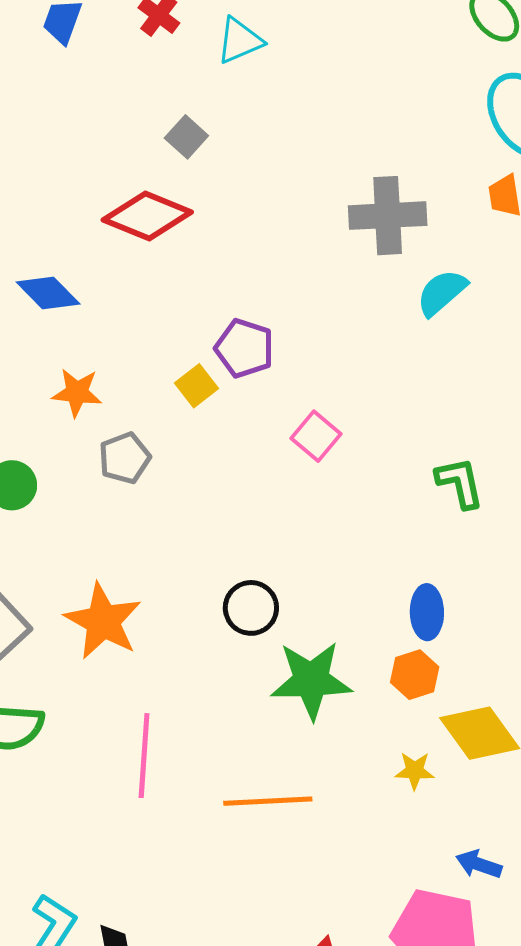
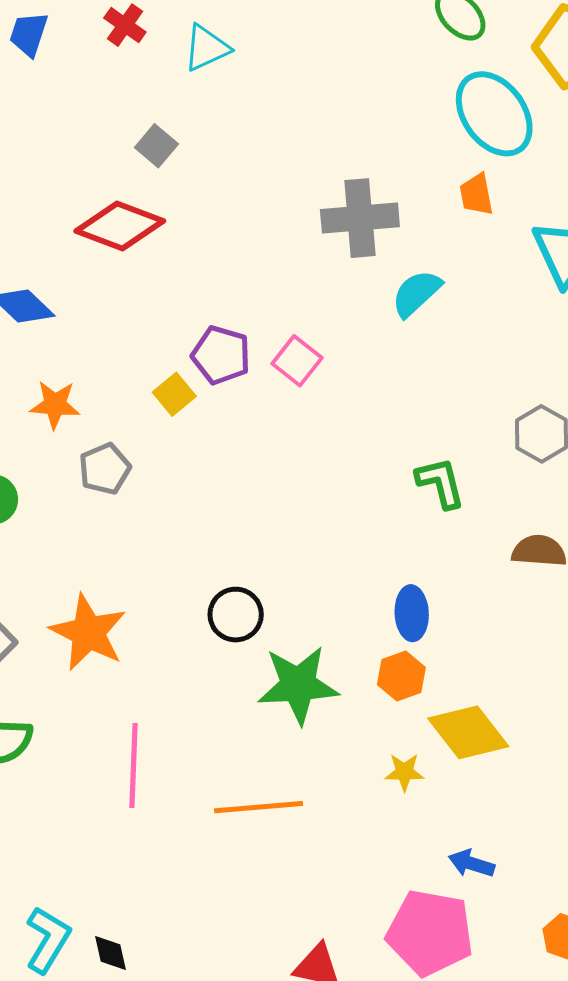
pink square: (316, 436) -> (297, 361), moved

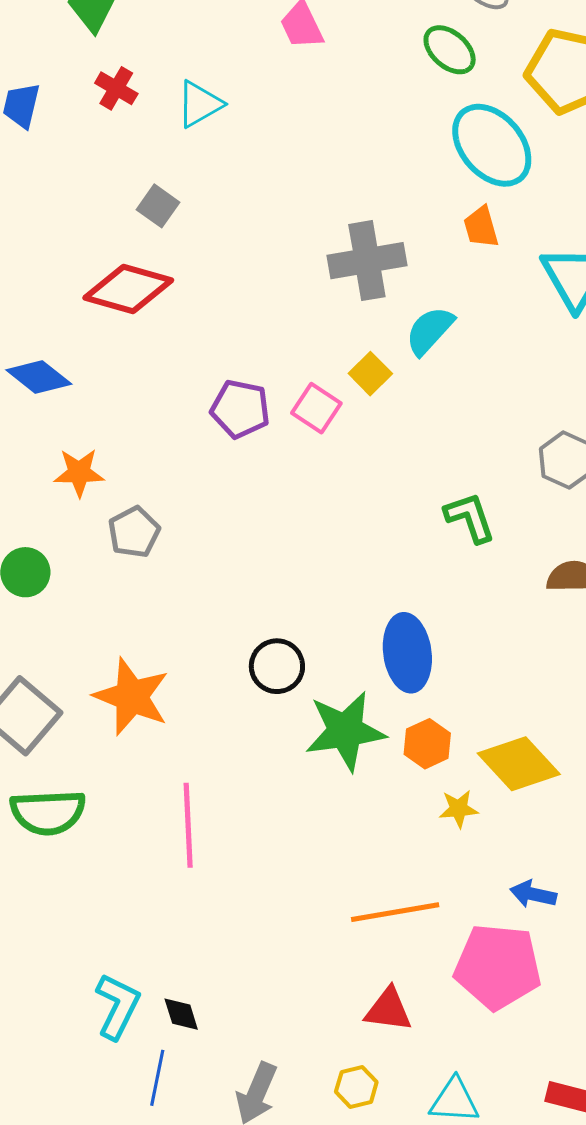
yellow square: (174, 394) -> (370, 374), moved
blue ellipse: (412, 613) -> (407, 653), moved, size x1.4
orange hexagon: (401, 676) -> (427, 744), moved
orange line: (259, 807) -> (395, 912), moved

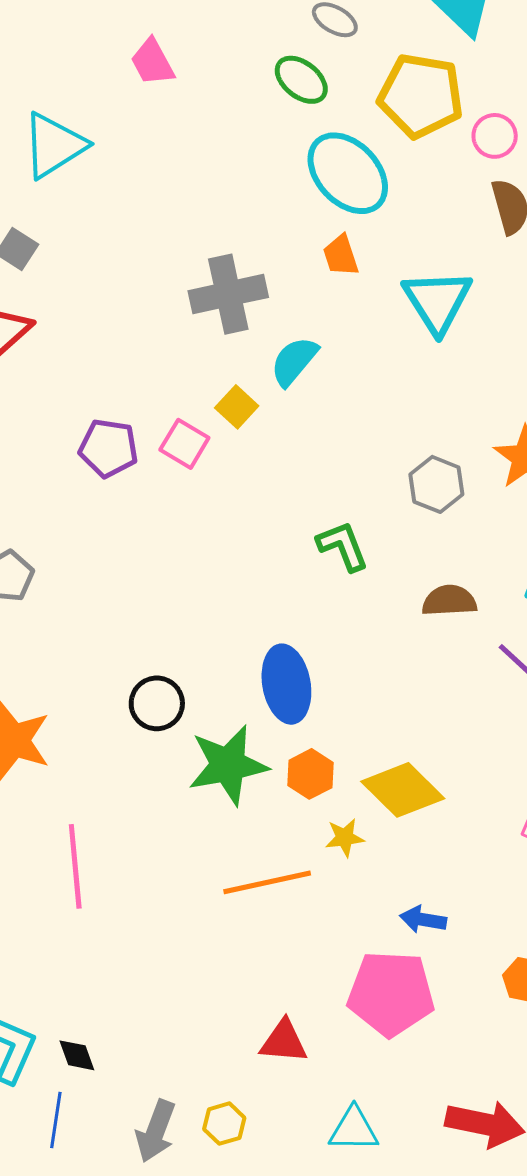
cyan triangle: (200, 104) -> (54, 145), size x1.4
orange line: (395, 912) -> (267, 882), moved
yellow hexagon: (356, 1087) -> (224, 1124), moved

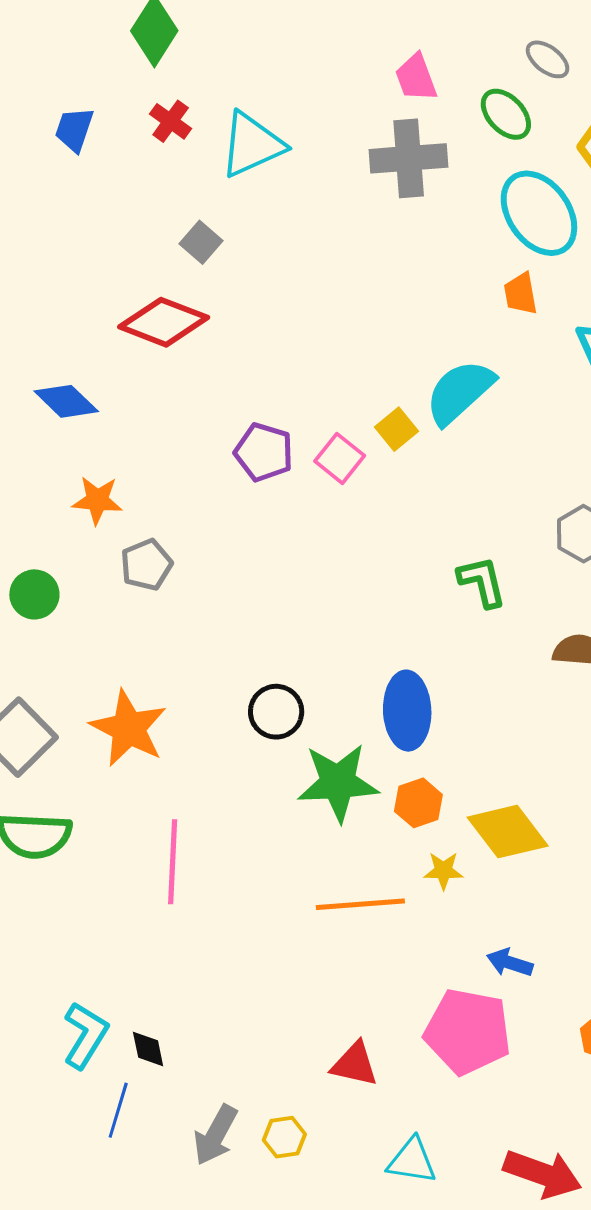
pink trapezoid: (152, 62) -> (416, 78), moved
gray cross: (228, 294) -> (409, 158), moved
cyan semicircle: (294, 361) -> (460, 392), size x1.4

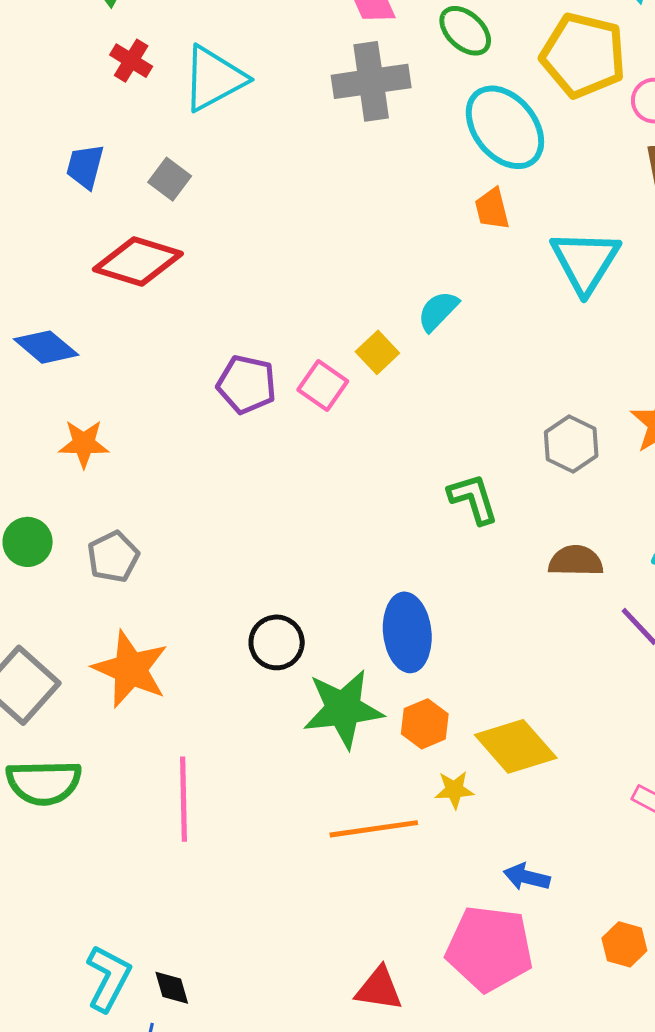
blue trapezoid: (74, 129) -> (85, 166), moved
cyan semicircle: (460, 392) -> (438, 311), size x0.6
gray pentagon: (146, 565) -> (113, 557), moved

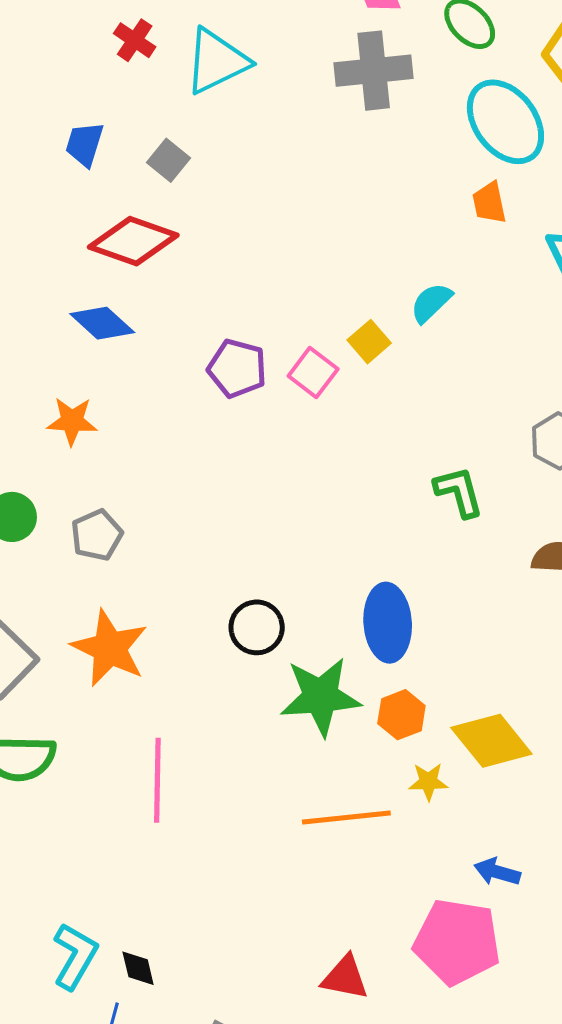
blue diamond: (46, 347) -> (102, 323), moved

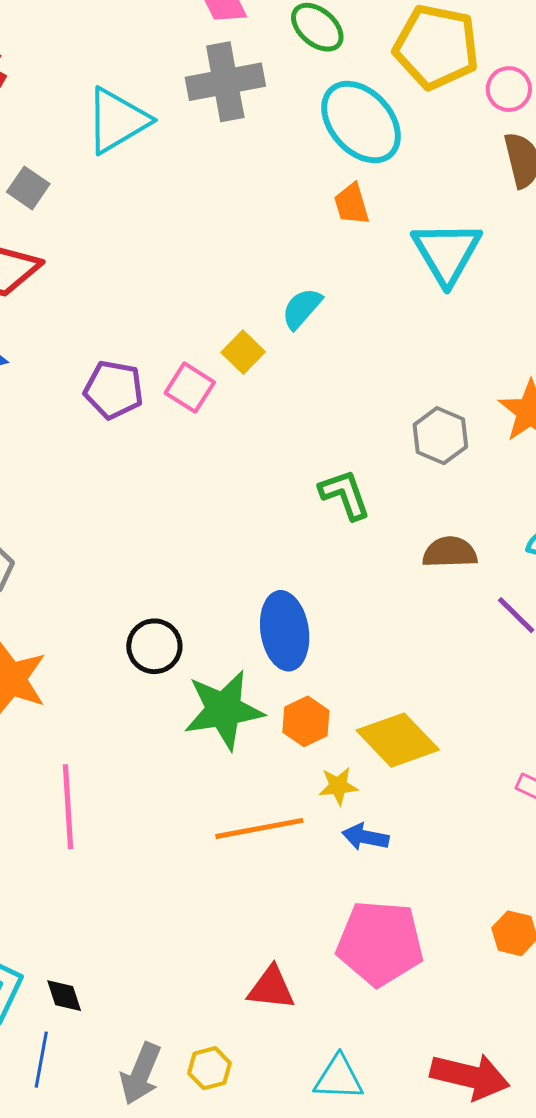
cyan triangle: (217, 61) -> (117, 121), moved
blue arrow: (497, 872) -> (365, 837), moved

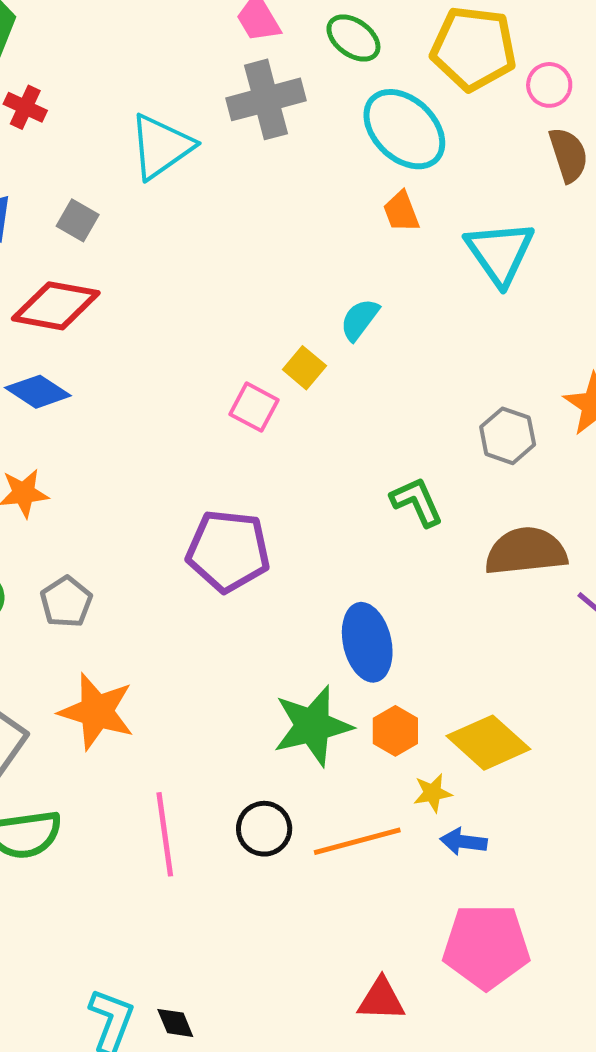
purple pentagon: (114, 390) -> (228, 551), moved, size x1.4
brown semicircle: (450, 552) -> (526, 551), size x1.5
black circle: (154, 646) -> (264, 829), moved

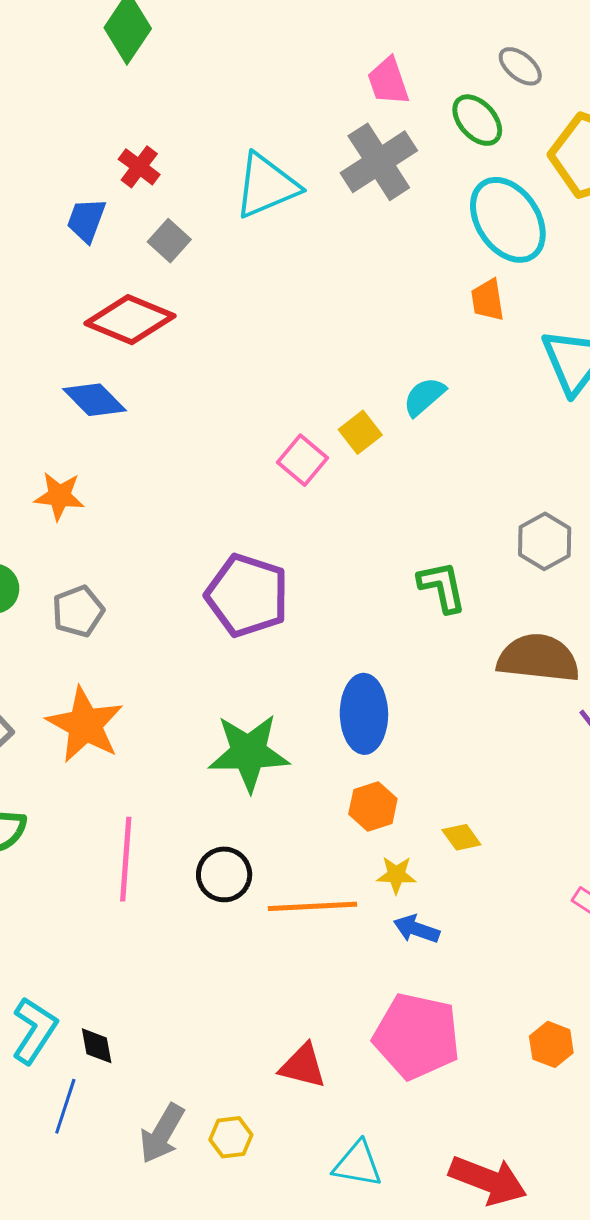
gray cross: (266, 99) -> (379, 162), turned -30
red cross: (25, 107) -> (139, 167), moved
green star: (313, 726) -> (249, 753), moved
yellow diamond: (488, 743) -> (461, 837), size x0.5

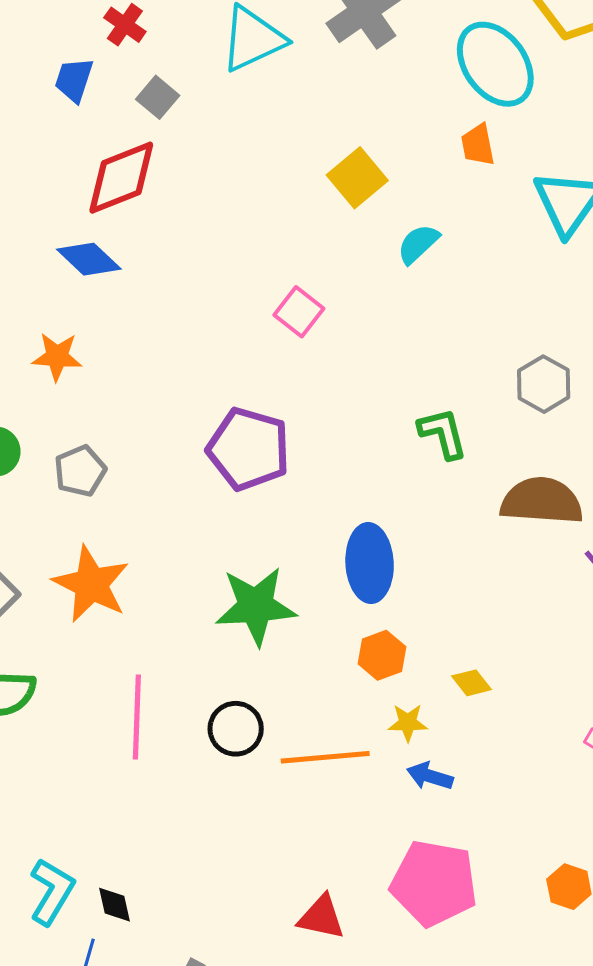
red diamond: (130, 320) -> (121, 178), turned -42
yellow square: (360, 432) -> (357, 178), moved, size x1.4

